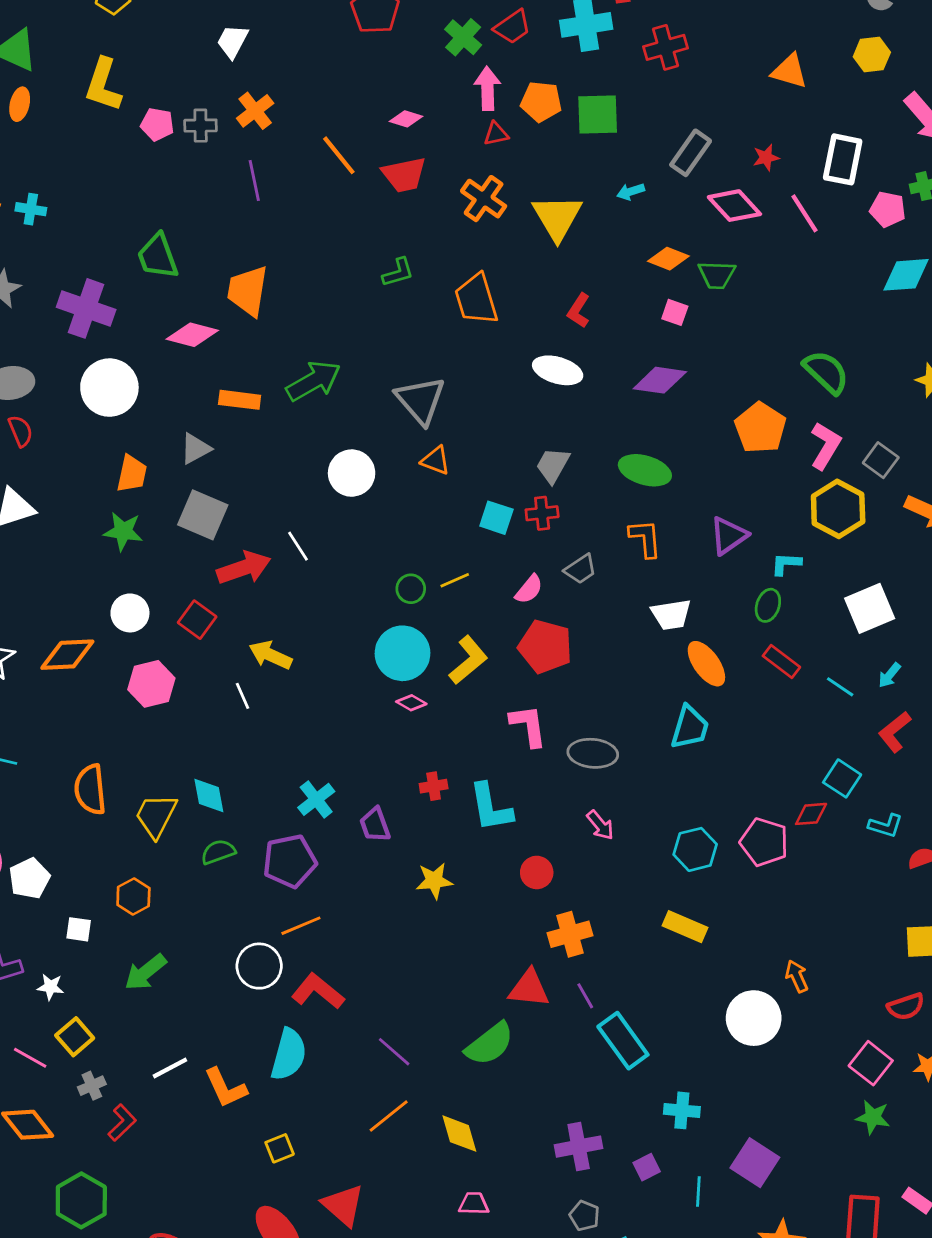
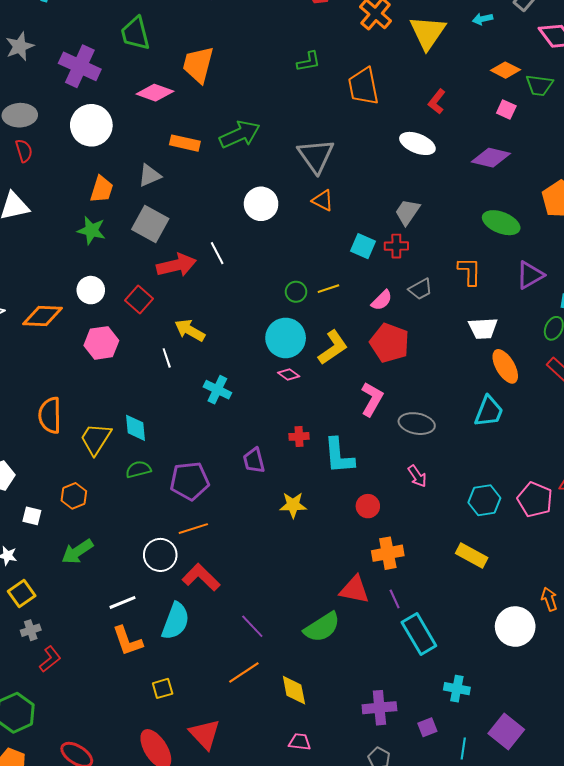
green ellipse: (645, 470) -> (501, 223), moved
pink L-shape: (528, 726) -> (372, 399), turned 32
cyan cross: (316, 799) -> (217, 390), moved, turned -32
white line: (170, 1068) -> (122, 602), moved

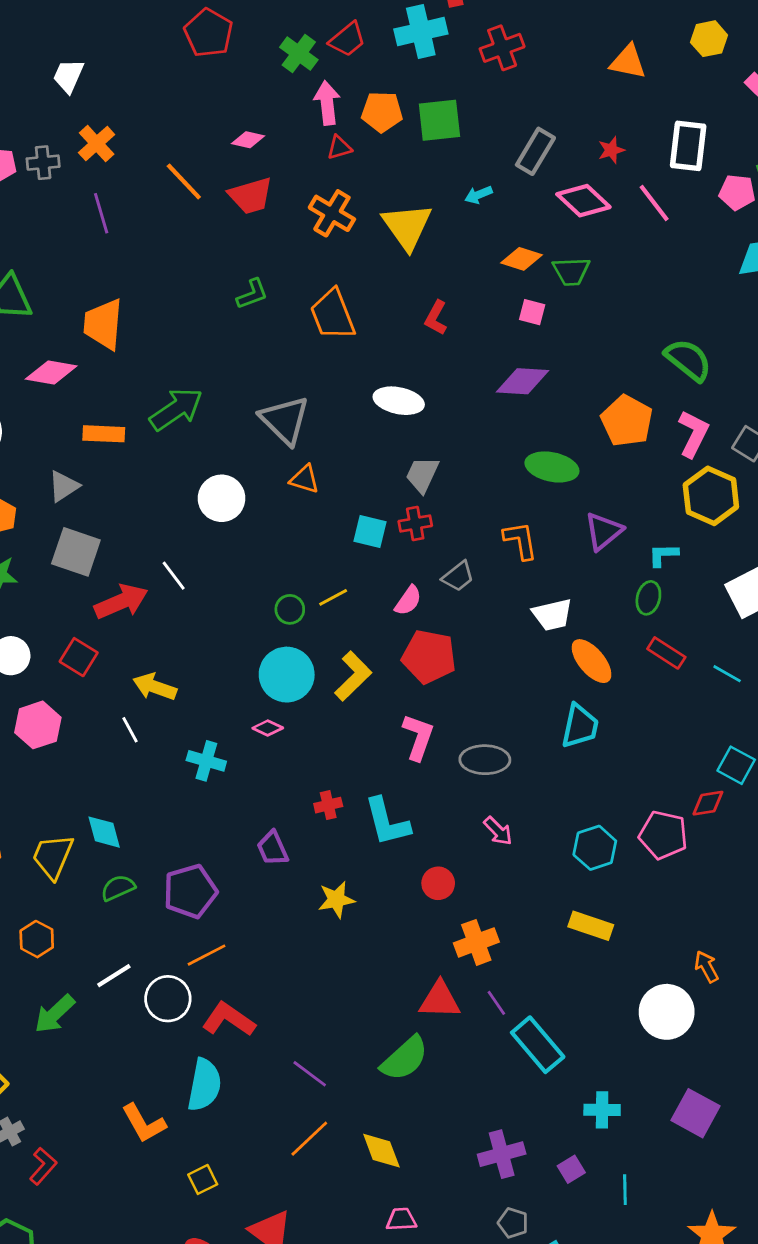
white ellipse: (417, 143) -> (399, 401), moved
pink diamond: (289, 374) -> (268, 728), moved
white line: (122, 602) -> (114, 976), moved
purple square: (506, 731) -> (695, 1113), moved

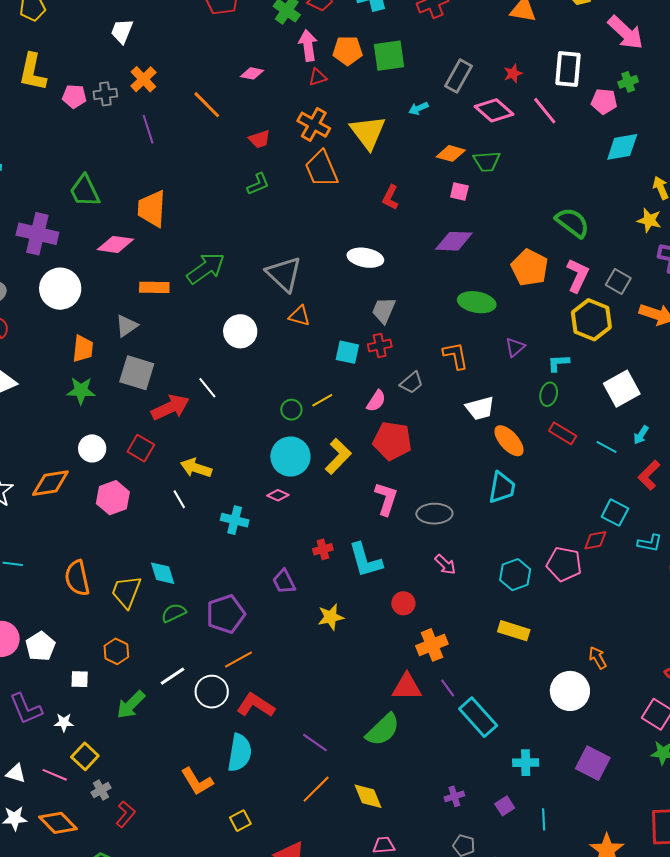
red trapezoid: (251, 196) -> (259, 139), moved, size x0.7
orange trapezoid: (333, 315) -> (321, 169), moved
purple triangle: (604, 531) -> (515, 347), size x0.7
purple cross: (502, 1154) -> (454, 796), size x0.6

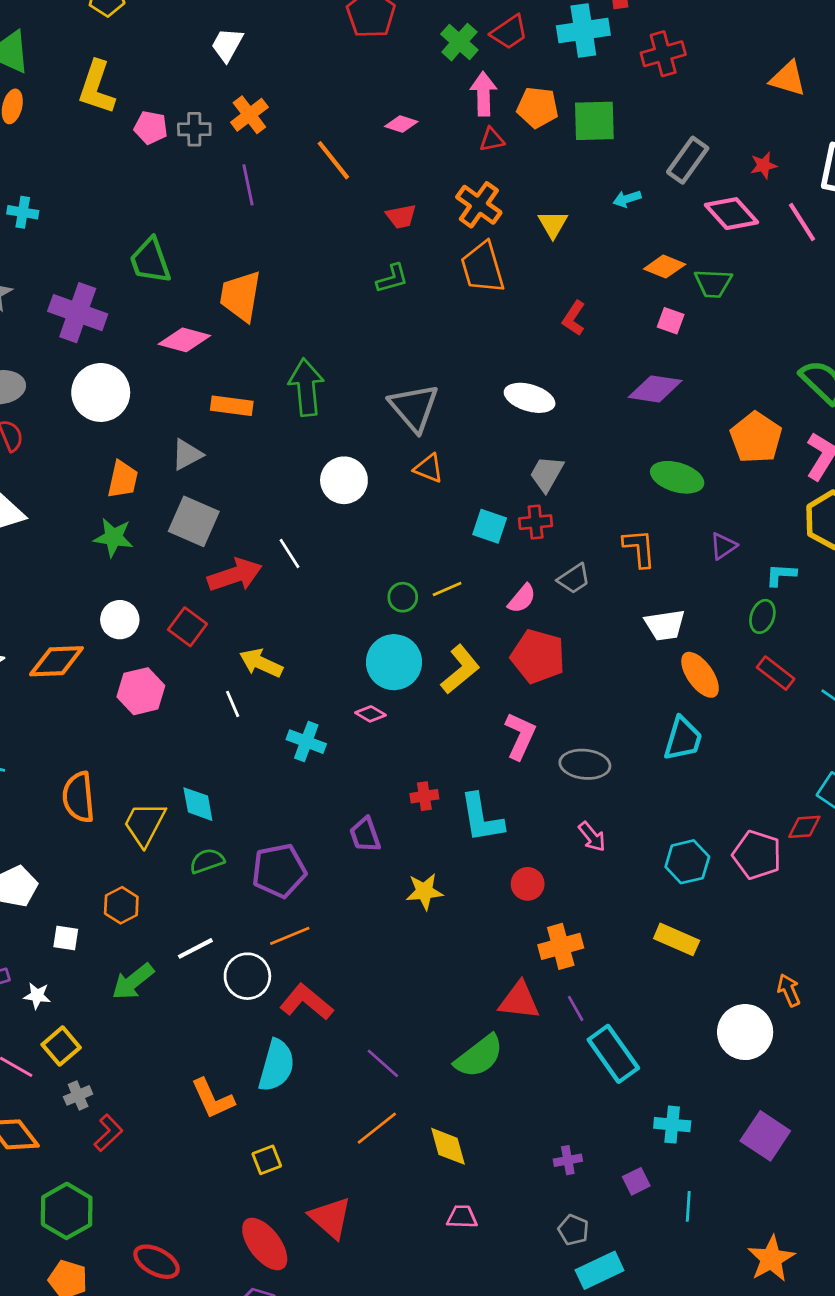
yellow triangle: (368, 132) -> (553, 224), size x0.6
green arrow: (206, 268) -> (306, 387), turned -66

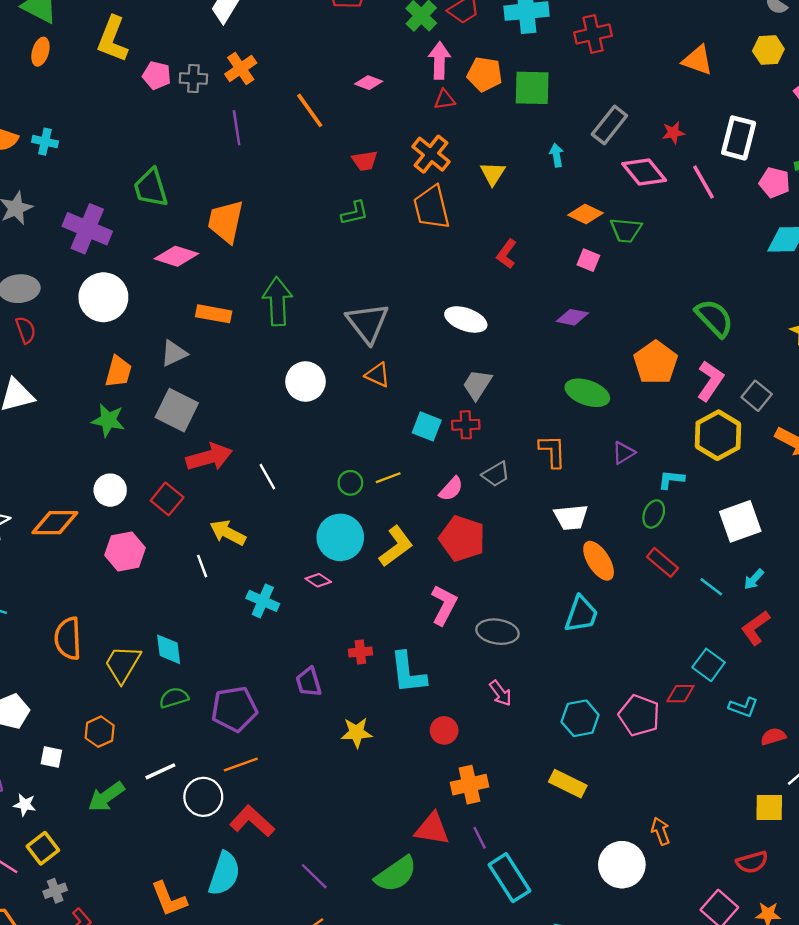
cyan arrow: (627, 199) -> (556, 155), turned 95
purple diamond: (655, 389) -> (572, 317), size x0.7
white line: (290, 554) -> (267, 477), moved

